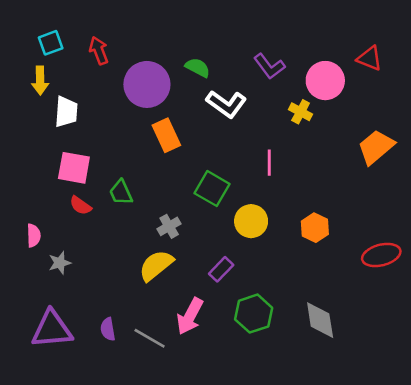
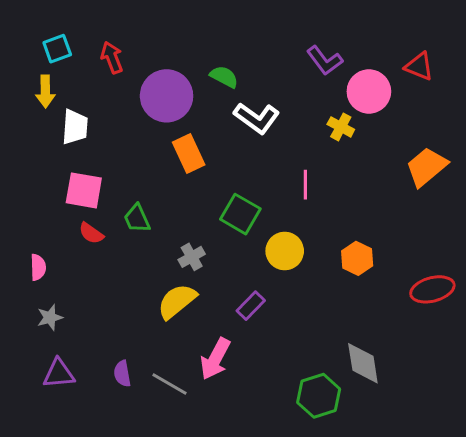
purple L-shape: (269, 66) -> (325, 60), moved
gray star: (60, 263) -> (50, 317), moved
green hexagon: (254, 314) -> (319, 396), moved
purple triangle: (52, 329) -> (59, 374), size x0.7

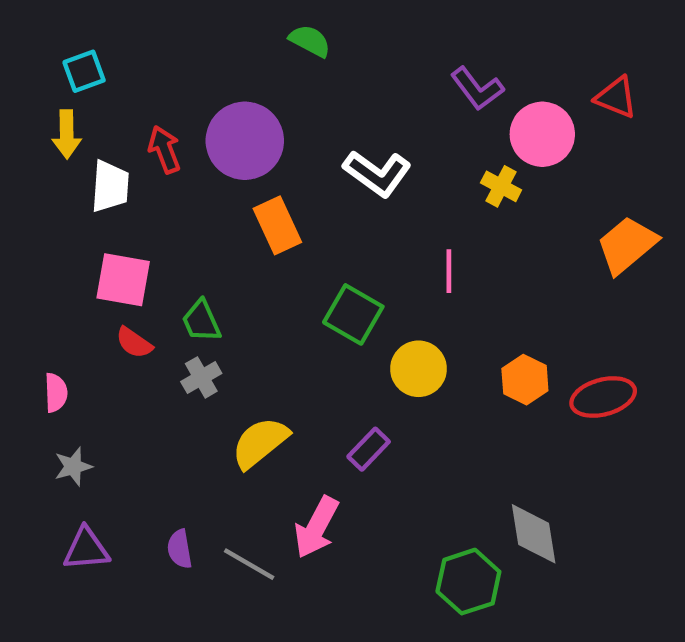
red arrow: (112, 57) -> (164, 149), moved
green semicircle: (224, 77) -> (310, 41), moved
gray cross: (192, 257) -> (201, 377), moved
red ellipse: (432, 289) -> (603, 397), moved

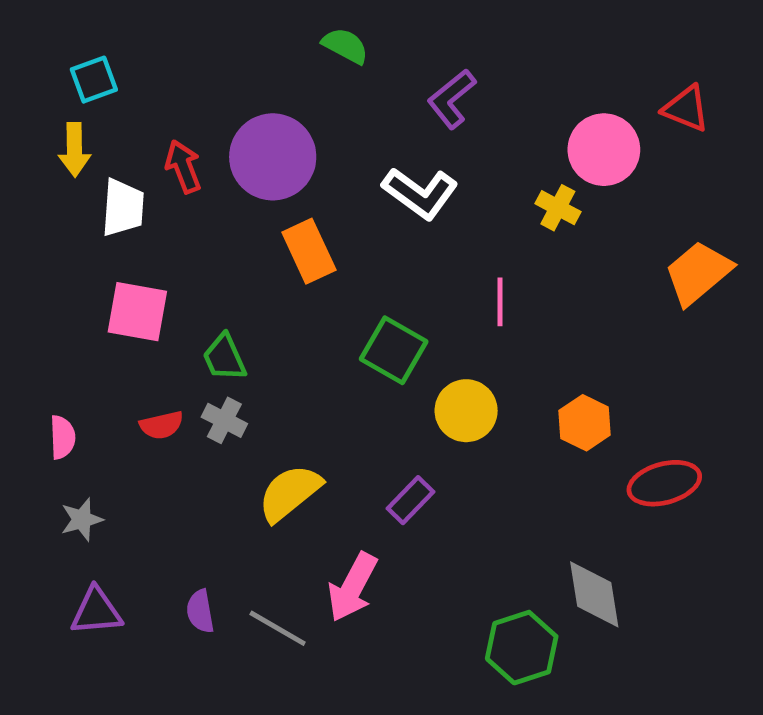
purple L-shape: (477, 89) -> (452, 99), moved, turned 88
red semicircle: (134, 343) -> (162, 425), moved, turned -48
gray cross: (201, 377) -> (224, 420), turned -33
red ellipse: (603, 397) -> (664, 483), moved

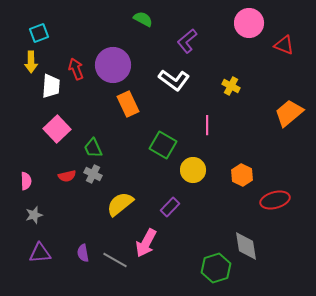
pink circle: (604, 150) -> (249, 23), moved
pink square: (137, 312) -> (57, 129), turned 36

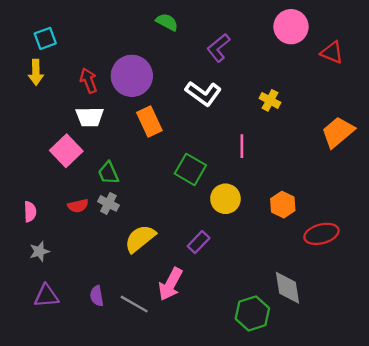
white trapezoid: (51, 86) -> (90, 117), moved, turned 85

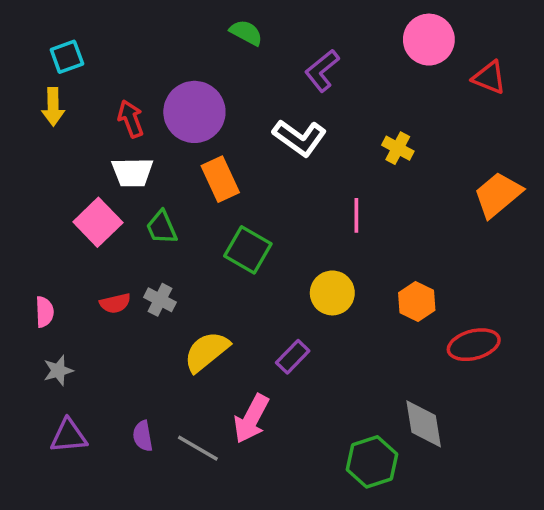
green square: (190, 169) -> (248, 250), moved
green trapezoid: (108, 173) -> (162, 227), moved

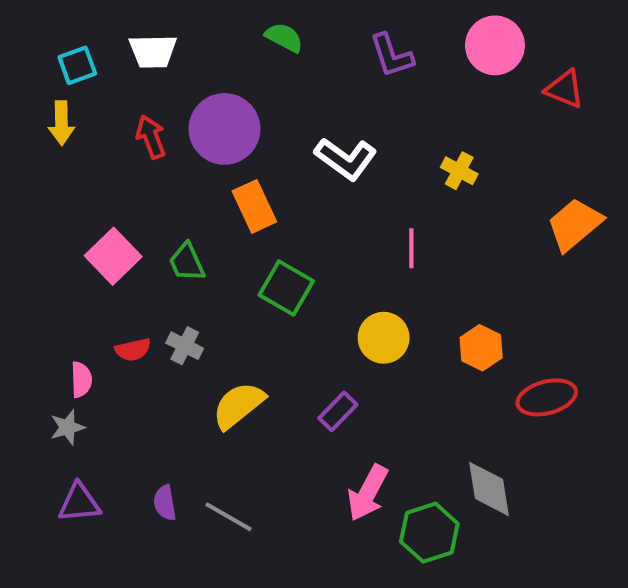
purple L-shape: (322, 71) -> (392, 55), moved, turned -69
white trapezoid: (132, 172) -> (153, 51), moved
pink semicircle: (44, 312) -> (81, 380), moved
pink arrow: (251, 419) -> (368, 493), moved

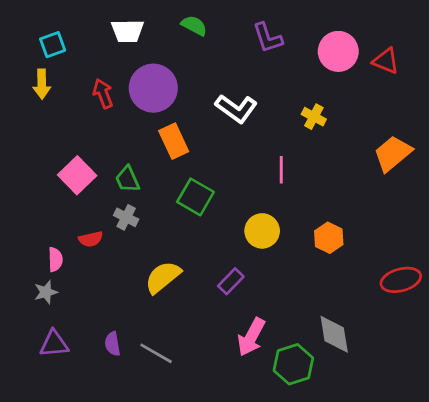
pink circle: (495, 45) -> (338, 51), moved
white trapezoid: (153, 51) -> (127, 31), moved
gray cross: (185, 346) -> (126, 217), moved
red ellipse: (547, 397) -> (401, 280), moved

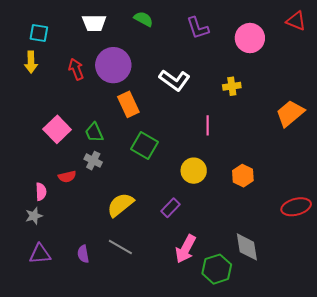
cyan square: (53, 45) -> (39, 33), turned 30
red triangle: (386, 61) -> (296, 21), moved
yellow cross: (314, 117) -> (232, 86), turned -36
gray line: (156, 353) -> (120, 247), moved

